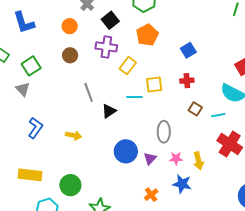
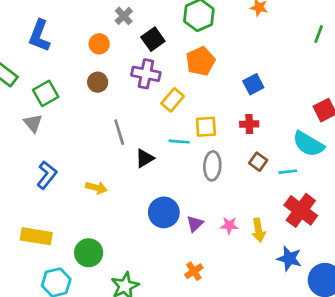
blue L-shape: (24, 23) -> (39, 36), turned 35
gray ellipse: (164, 132) -> (212, 166), moved
blue star: (182, 184) -> (289, 259), moved

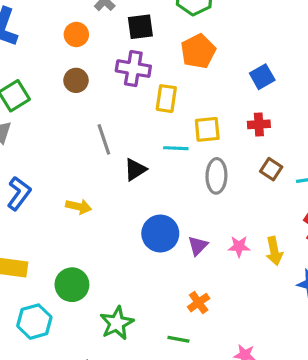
black square: (153, 39) -> (140, 27), turned 30
yellow rectangle: (173, 100) -> (166, 99), turned -30

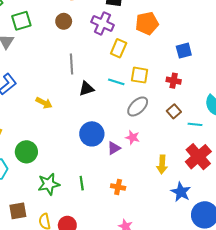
gray ellipse: (216, 176) -> (138, 106), turned 30
pink star: (239, 246) -> (133, 137), moved
orange cross: (199, 303) -> (118, 187), moved, turned 32
green line: (178, 339) -> (82, 183), moved, turned 56

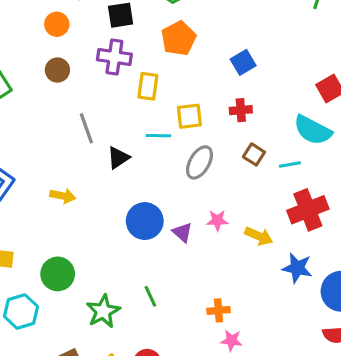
pink star: (133, 137) -> (217, 220), moved
purple triangle: (114, 148) -> (182, 232), turned -32
red cross: (198, 157) -> (308, 210), turned 35
yellow arrow: (162, 165) -> (259, 236), turned -54
orange cross: (118, 187) -> (218, 310), moved

